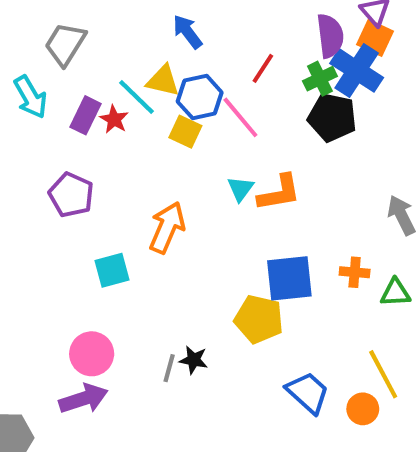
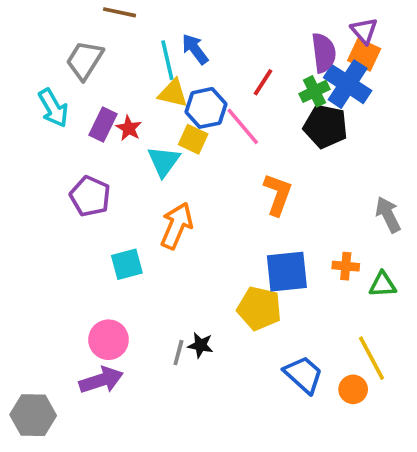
cyan line: (136, 97) -> (167, 60), moved, turned 33
cyan triangle: (240, 189) -> (164, 161), moved, size x1.4
orange L-shape: (279, 193) -> (278, 194), turned -60

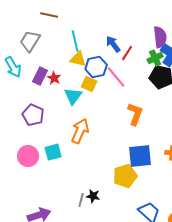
blue arrow: (195, 49) -> (113, 44), moved
yellow pentagon: (259, 308) -> (125, 176), turned -30
pink circle: (109, 340) -> (28, 156), moved

